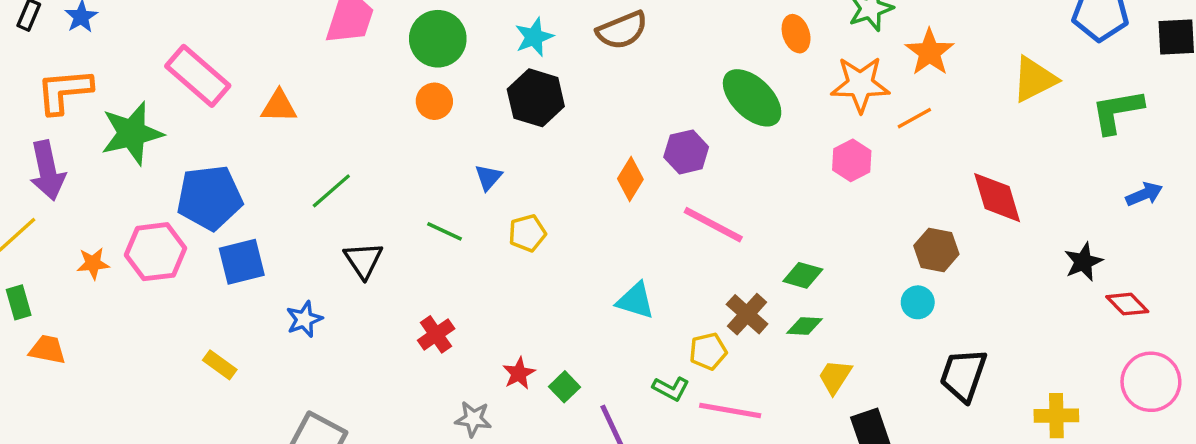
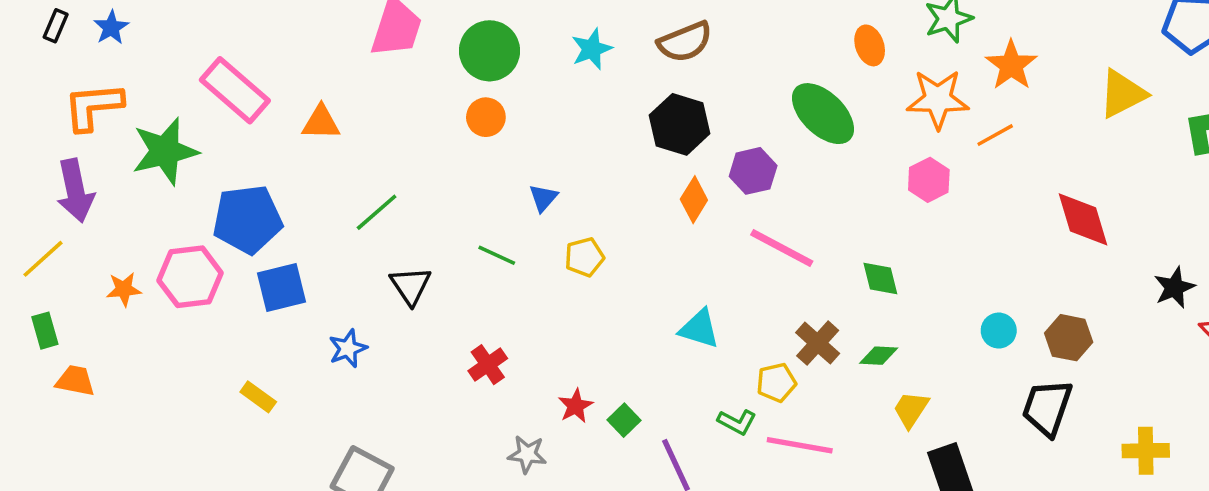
black hexagon: (536, 98) -> (680, 124), moved
brown hexagon: (936, 250) -> (1069, 338), moved
green diamond: (803, 275) -> (880, 279), moved, turned 60

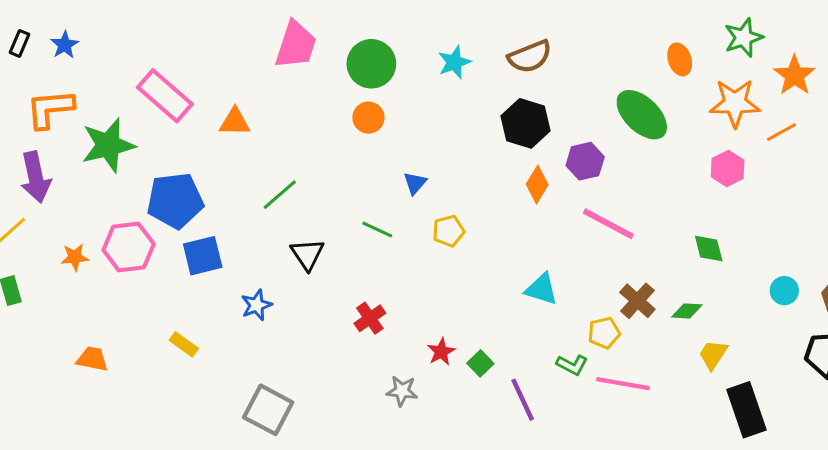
green diamond: (880, 279) -> (709, 248), moved
orange trapezoid: (75, 381) -> (92, 359), moved

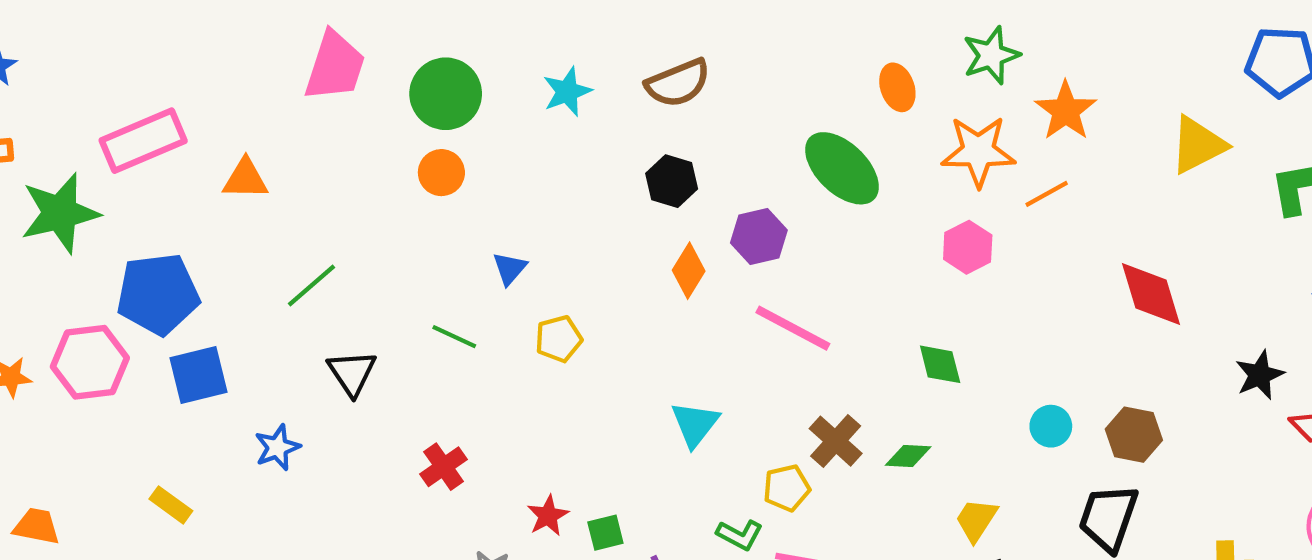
pink rectangle: (165, 96) -> (143, 141), turned -64
black hexagon: (525, 123) -> (672, 181), size x0.7
cyan triangle: (541, 289) -> (695, 424), turned 51
yellow trapezoid: (713, 355) -> (976, 520), moved
green square: (480, 363) -> (605, 533), turned 30

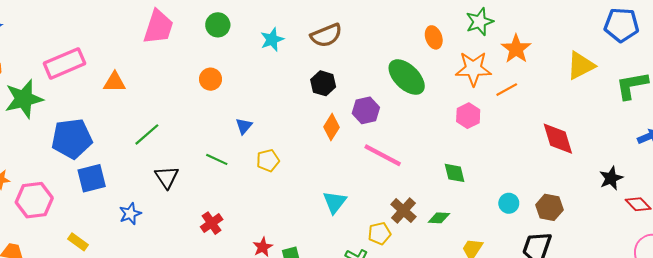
green circle: (446, 94) -> (218, 25), moved, size x0.7
pink hexagon: (90, 362) -> (34, 200), moved

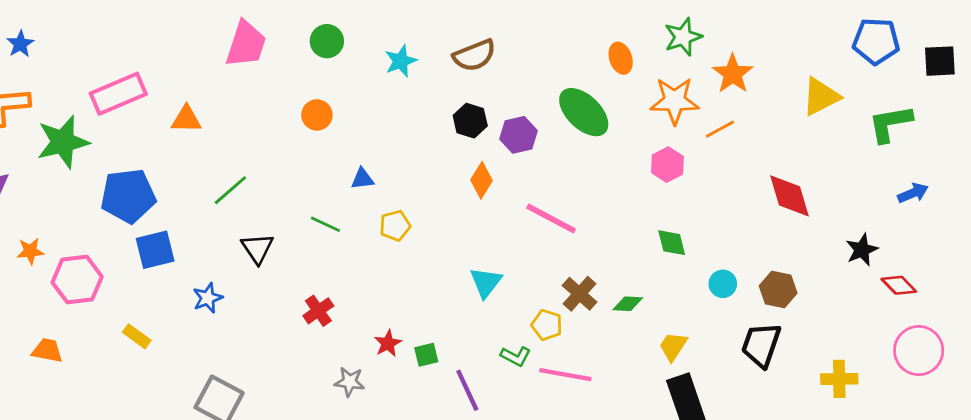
purple hexagon: (366, 110) -> (518, 135), moved
blue triangle: (244, 126) -> (362, 179), turned 42
green diamond: (455, 173) -> (672, 243), moved
yellow pentagon: (379, 233) -> (547, 325), turned 30

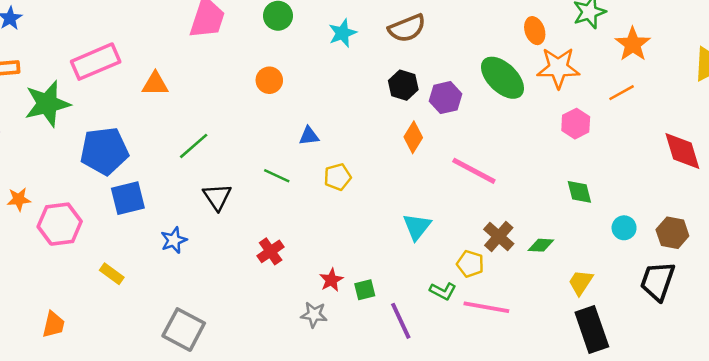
orange star: (675, 101) -> (558, 68), moved
orange trapezoid: (47, 351) -> (53, 325), moved, turned 92
gray star: (350, 382) -> (314, 315), moved

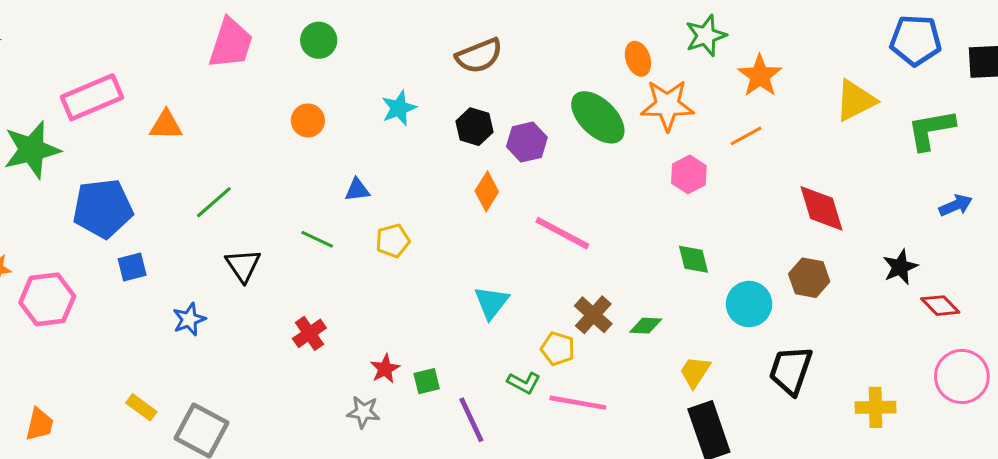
cyan star: (342, 33) -> (399, 108), moved
blue square: (128, 198) -> (132, 267), size x0.7
cyan circle: (624, 228) -> (749, 304), size x1.5
brown hexagon: (672, 233) -> (809, 278), moved
yellow rectangle: (112, 274) -> (141, 407), moved

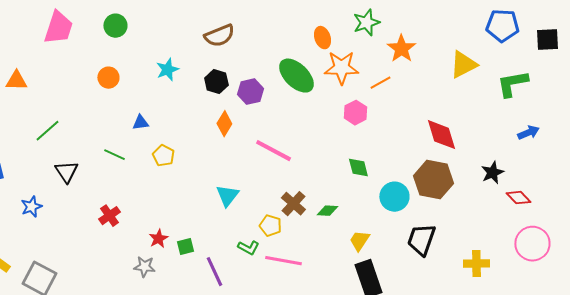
orange line: (746, 136) -> (380, 83), moved
yellow pentagon: (393, 241) -> (163, 156), turned -30
brown hexagon: (809, 278) -> (433, 180), size x1.5

